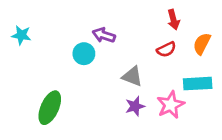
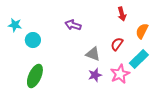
red semicircle: (166, 49) -> (117, 44), moved, turned 152
cyan circle: (84, 54) -> (33, 40), moved
cyan rectangle: (198, 84) -> (139, 59), turned -42

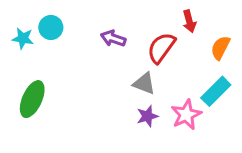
cyan circle: (33, 40) -> (51, 27), moved
red semicircle: (117, 44) -> (161, 48), moved, size x1.5
green ellipse: (35, 76) -> (32, 99), moved

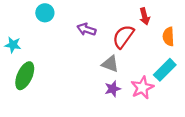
cyan circle: (51, 27) -> (45, 13), moved
cyan star: (23, 38) -> (13, 45), moved
orange semicircle: (220, 48) -> (168, 37), turned -30

